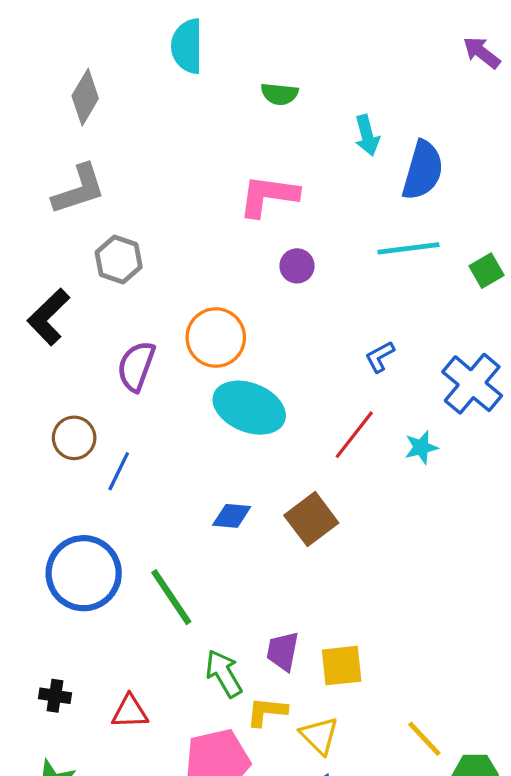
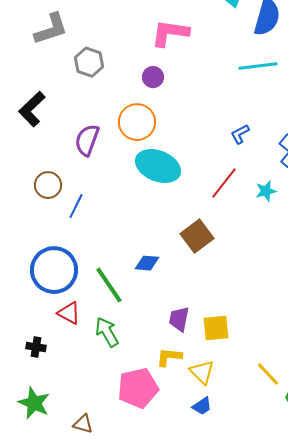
gray hexagon: (119, 260) -> (89, 62), moved
purple circle: (297, 266) -> (153, 77), moved
blue diamond: (232, 516) -> (147, 263), moved
green arrow: (224, 673) -> (107, 332), moved
red triangle: (130, 712) -> (69, 313), moved, turned 30

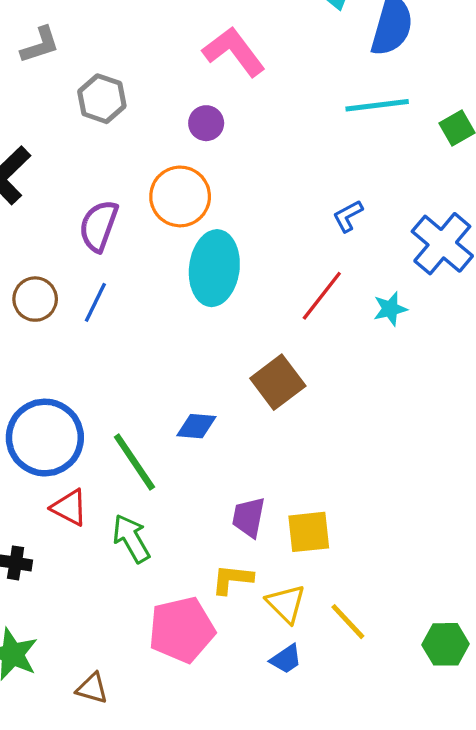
gray L-shape: (51, 29) -> (40, 45), size x0.7
pink L-shape: (170, 33) -> (234, 52), turned 45
cyan ellipse: (158, 166) -> (214, 268), turned 75
blue line: (76, 206) -> (95, 302), moved
yellow line: (268, 374) -> (348, 622), moved

